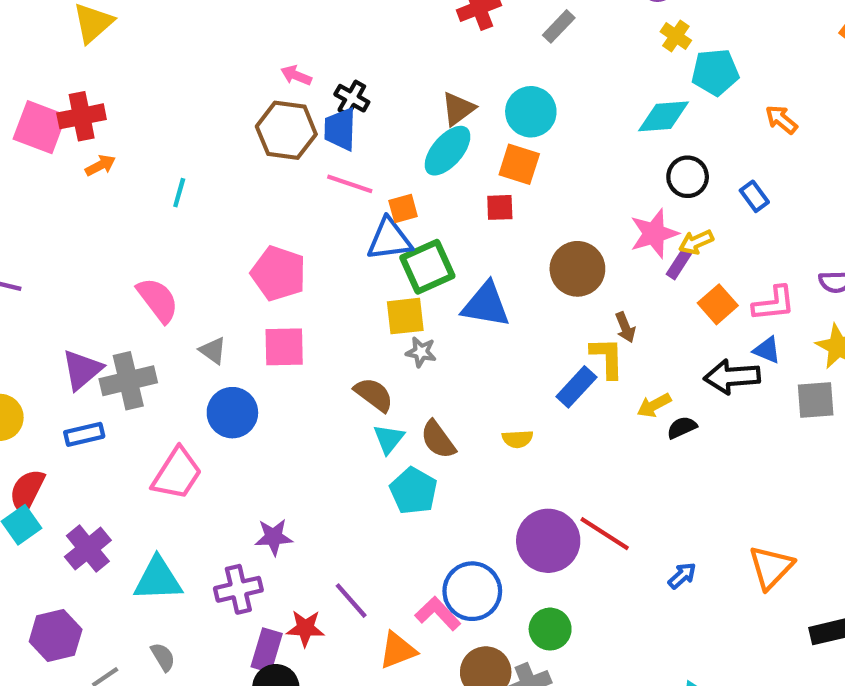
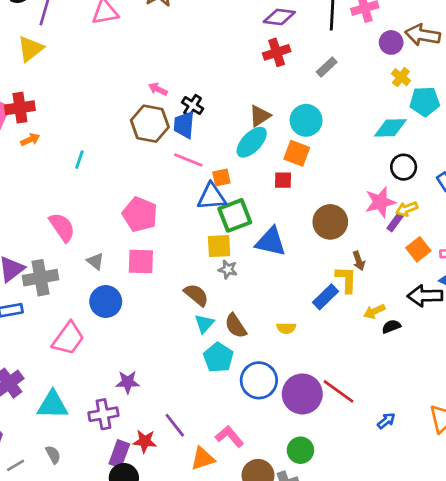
blue circle: (472, 591) -> (259, 380), moved

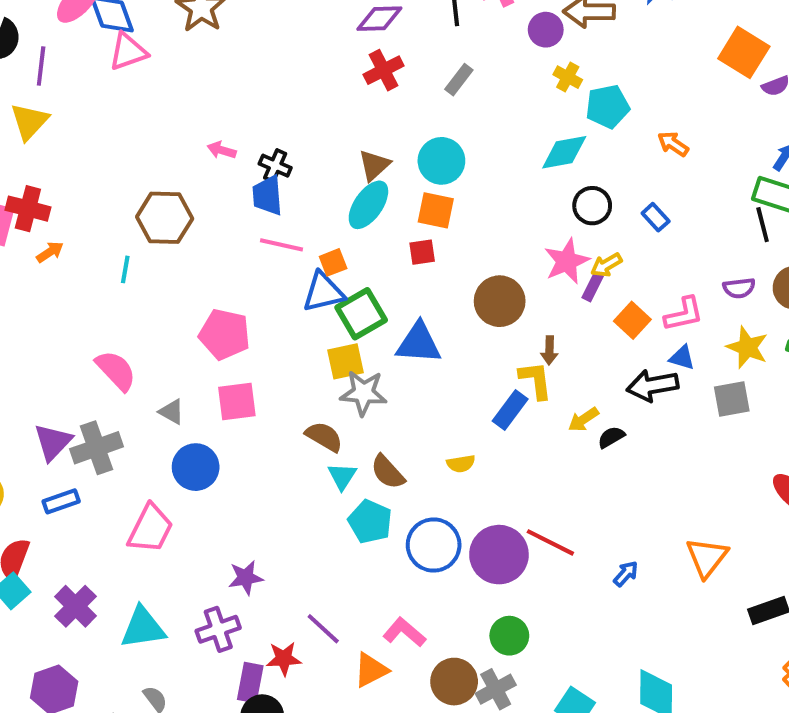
red cross: (20, 108) -> (28, 209), turned 32
brown hexagon: (150, 124) -> (165, 218), moved
brown arrow: (359, 261) -> (549, 350), turned 30
gray star: (228, 269) -> (363, 393), size x1.6

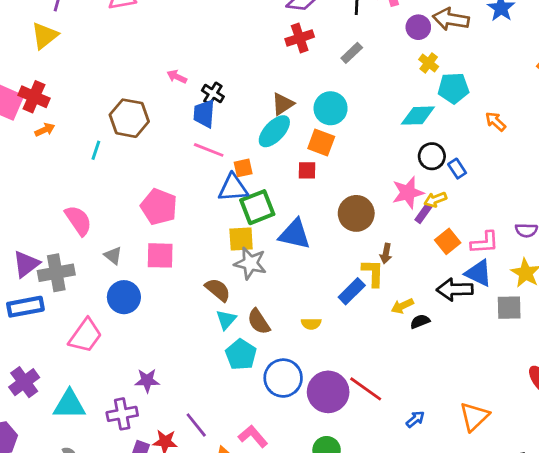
blue rectangle: (656, 217) -> (457, 169), moved
blue triangle: (682, 358) -> (479, 273), size x1.5
blue rectangle: (61, 501) -> (25, 307), size x1.4

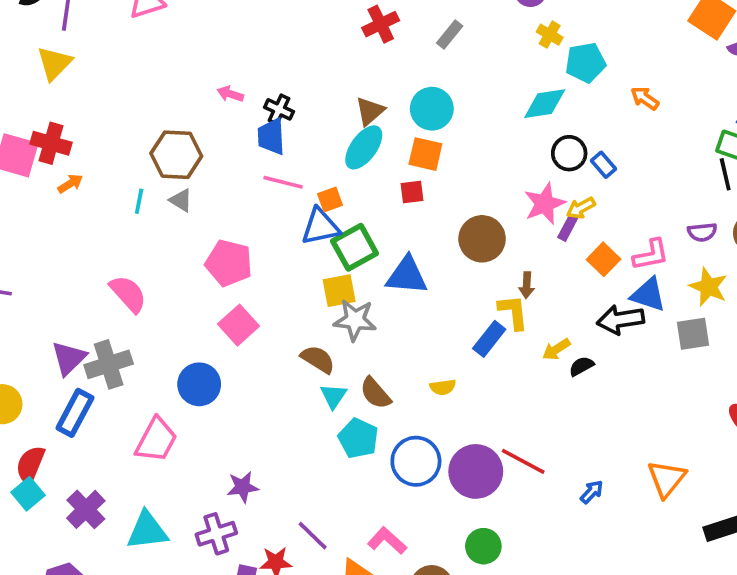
pink square: (160, 255) -> (238, 325), turned -36
gray triangle: (113, 256) -> (181, 200), moved
blue rectangle: (25, 307) -> (75, 413), turned -44

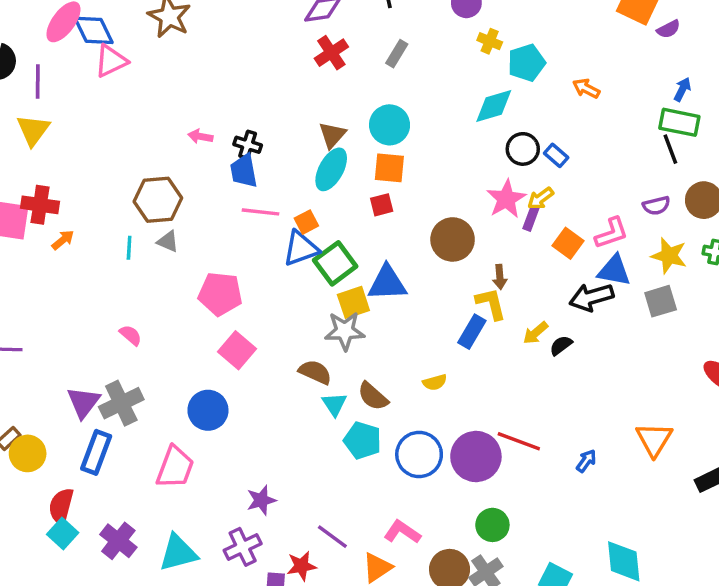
yellow square: (339, 291) -> (353, 302), moved
pink semicircle: (128, 294) -> (131, 335), size x0.6

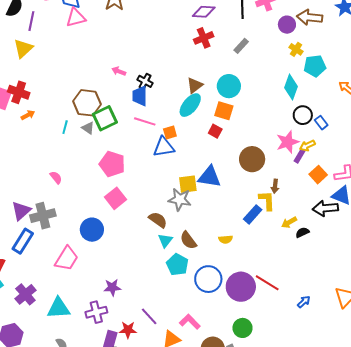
cyan diamond: (494, 106) -> (291, 87), turned -65
red square: (382, 205) -> (215, 131), turned 32
green square: (335, 263) -> (105, 118), moved

